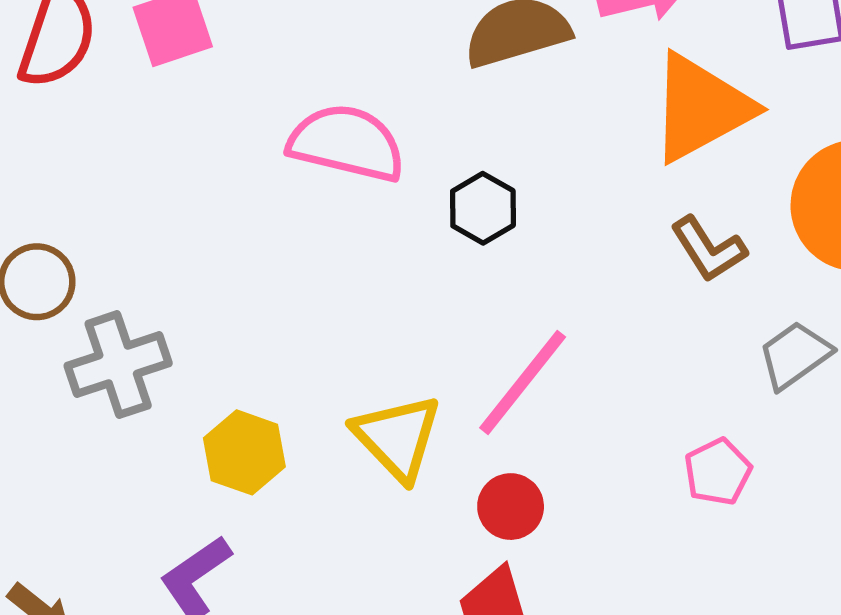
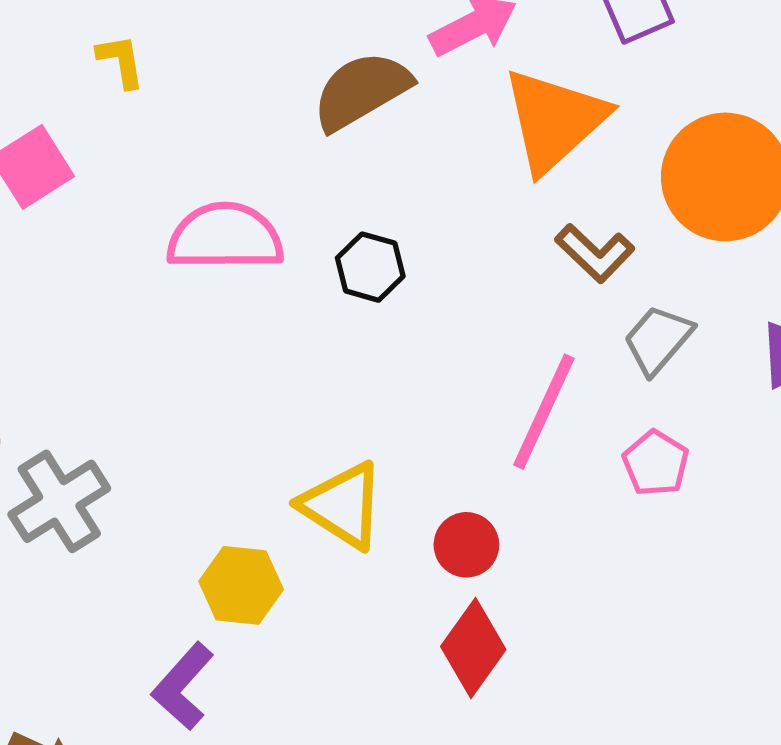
gray trapezoid: (795, 355) -> (658, 340), moved
pink line: (523, 382) -> (544, 412), moved
yellow hexagon: (244, 452) -> (241, 585), moved

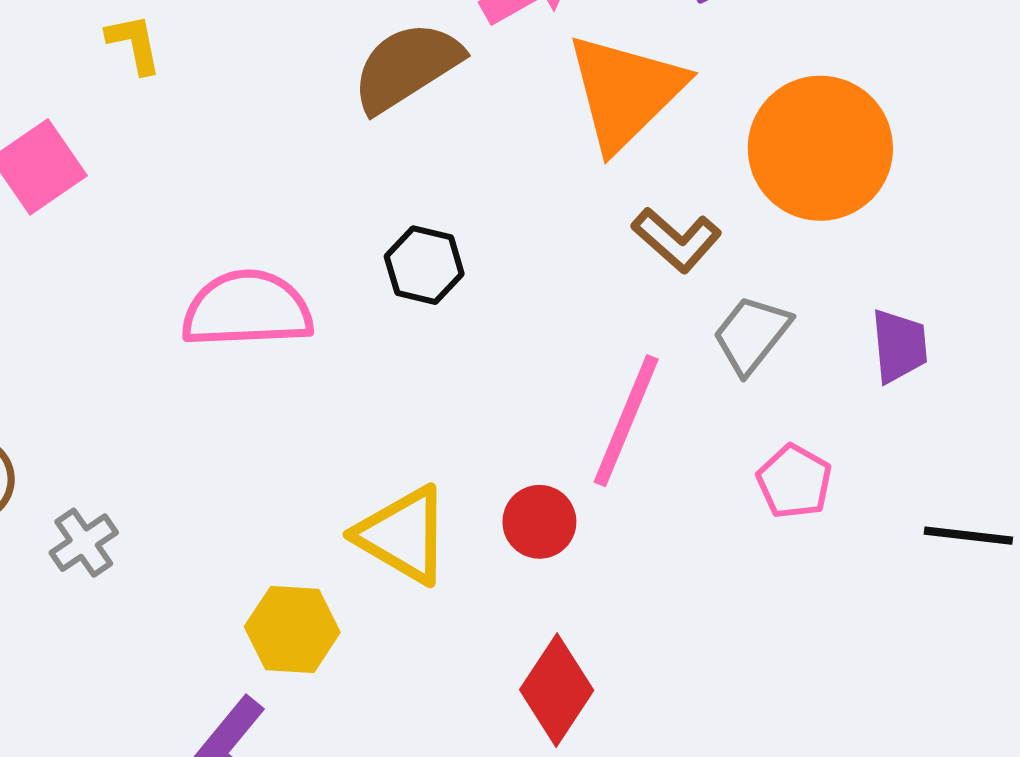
pink semicircle: (225, 237) -> (247, 309), moved
pink pentagon: (656, 463) -> (794, 482), moved
gray cross: (59, 501) -> (84, 543), size x0.6
red circle: (466, 545) -> (539, 522), moved

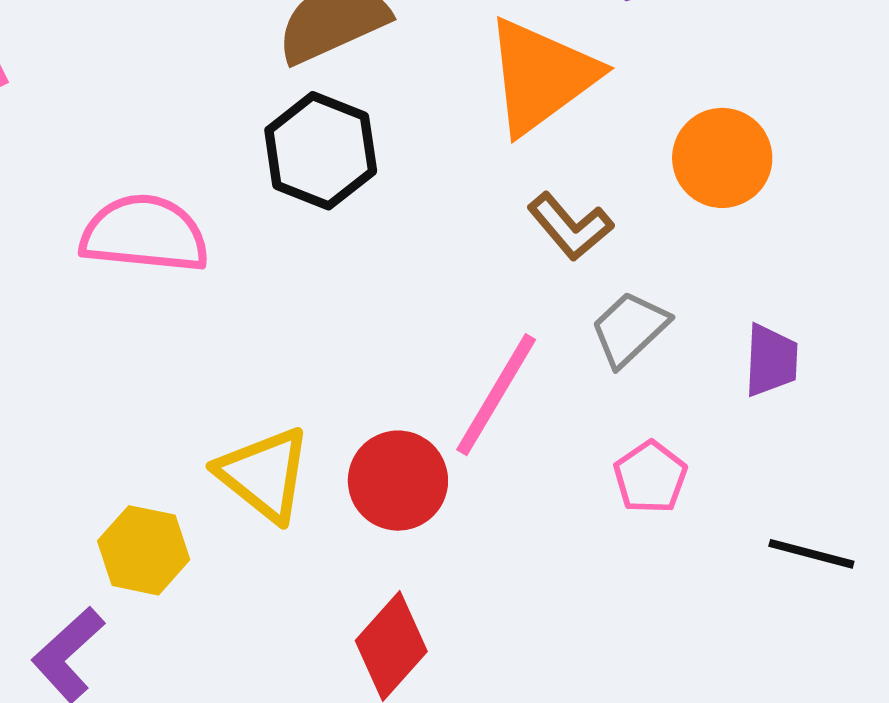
orange circle: (820, 148) -> (722, 158), size x0.7
black hexagon: (424, 265) -> (321, 151), moved, size x1.5
red circle: (539, 522) -> (398, 481), size x1.4

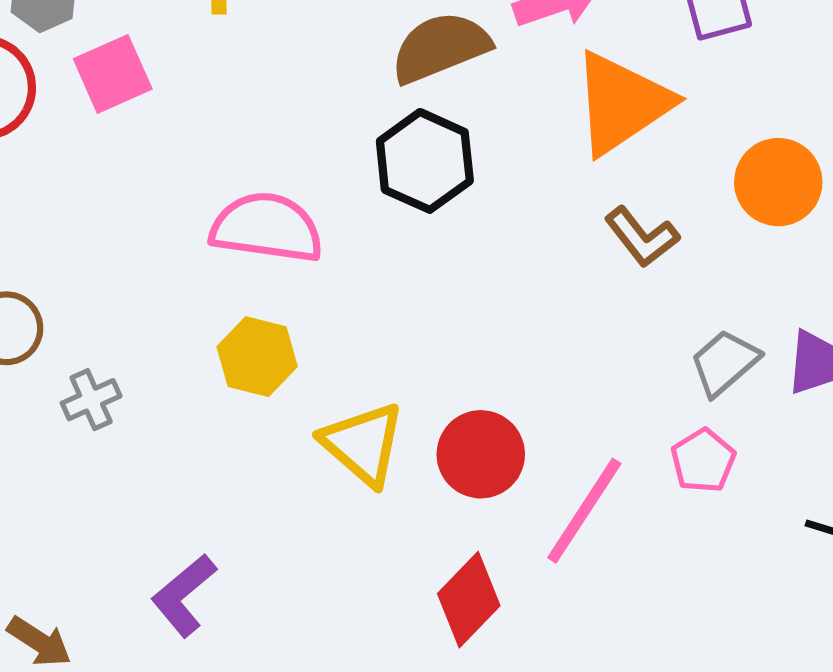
gray trapezoid: (630, 329) -> (725, 363), moved
pink line: (496, 395) -> (584, 511), moved
yellow hexagon: (144, 550) -> (257, 357), moved

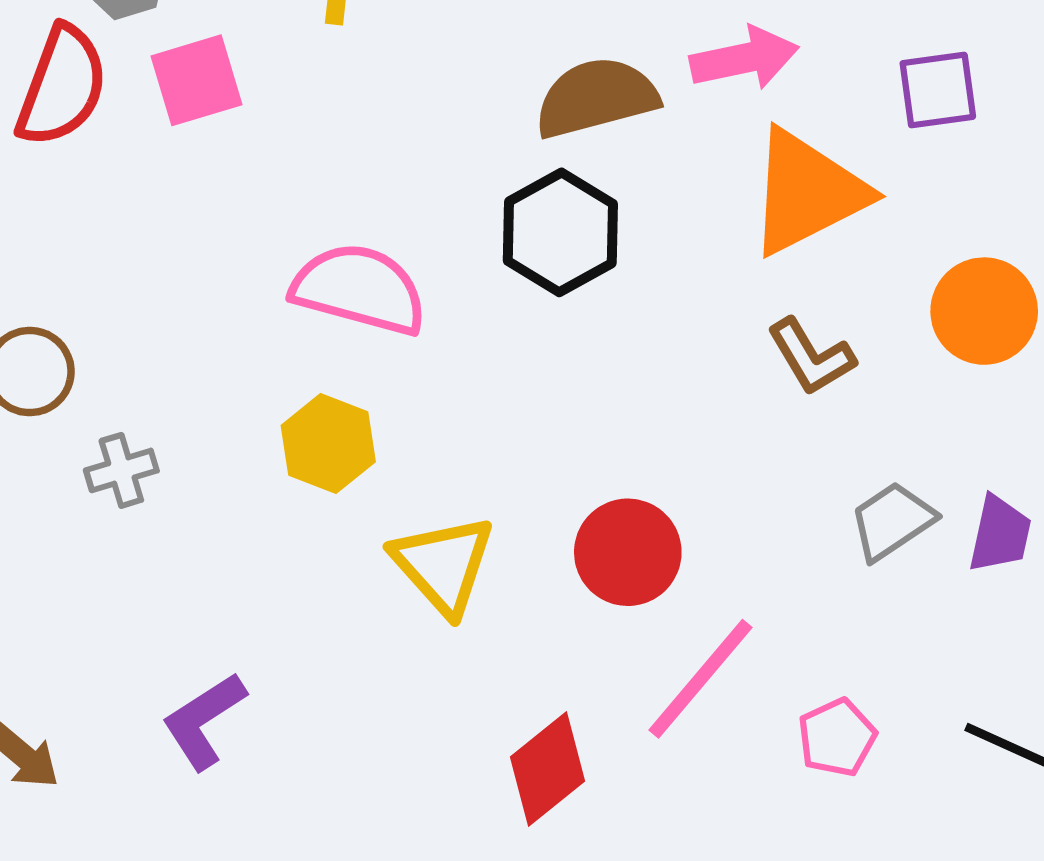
red circle: (481, 454) -> (628, 552), moved
pink pentagon: (703, 461) -> (837, 738), moved

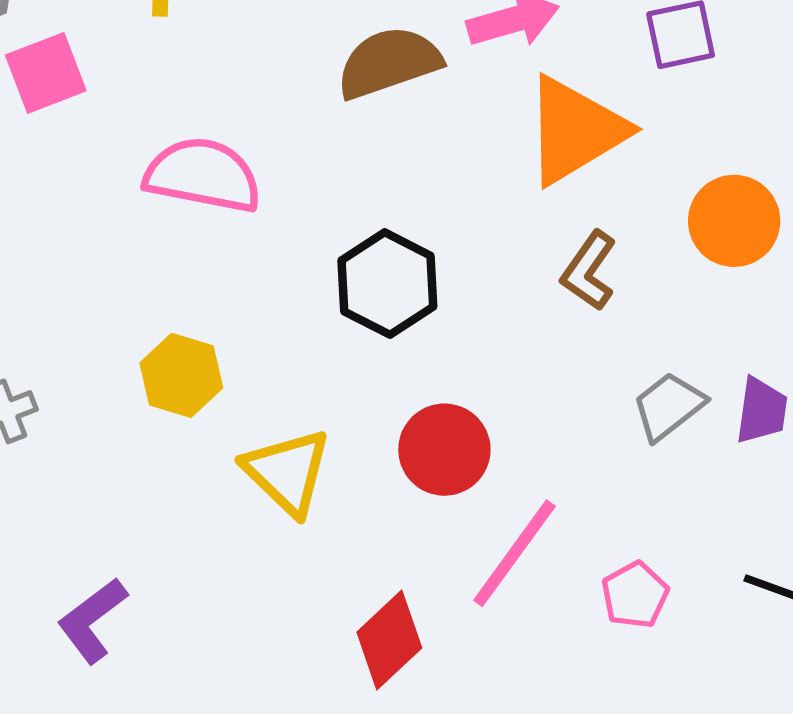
black hexagon: (560, 232) -> (387, 284), moved
pink semicircle: (359, 289) -> (203, 175), moved
brown L-shape: (811, 357) -> (589, 271), turned 70

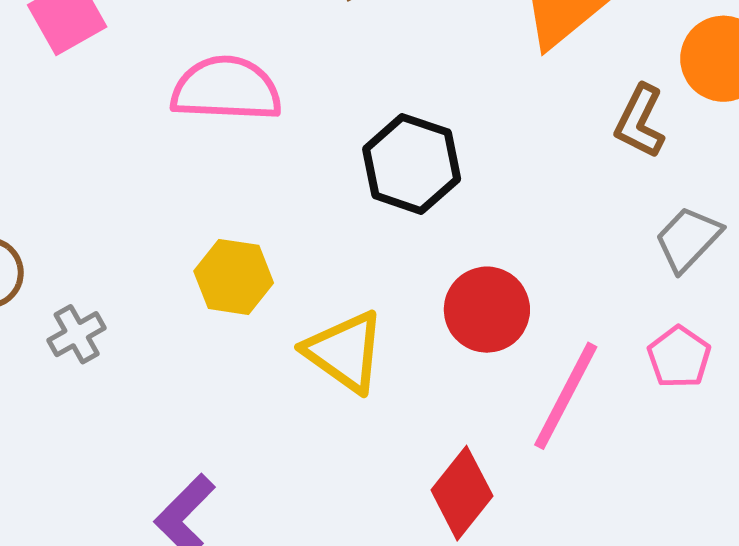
brown L-shape: (589, 271) -> (640, 121), moved
pink pentagon: (635, 595) -> (679, 357), moved

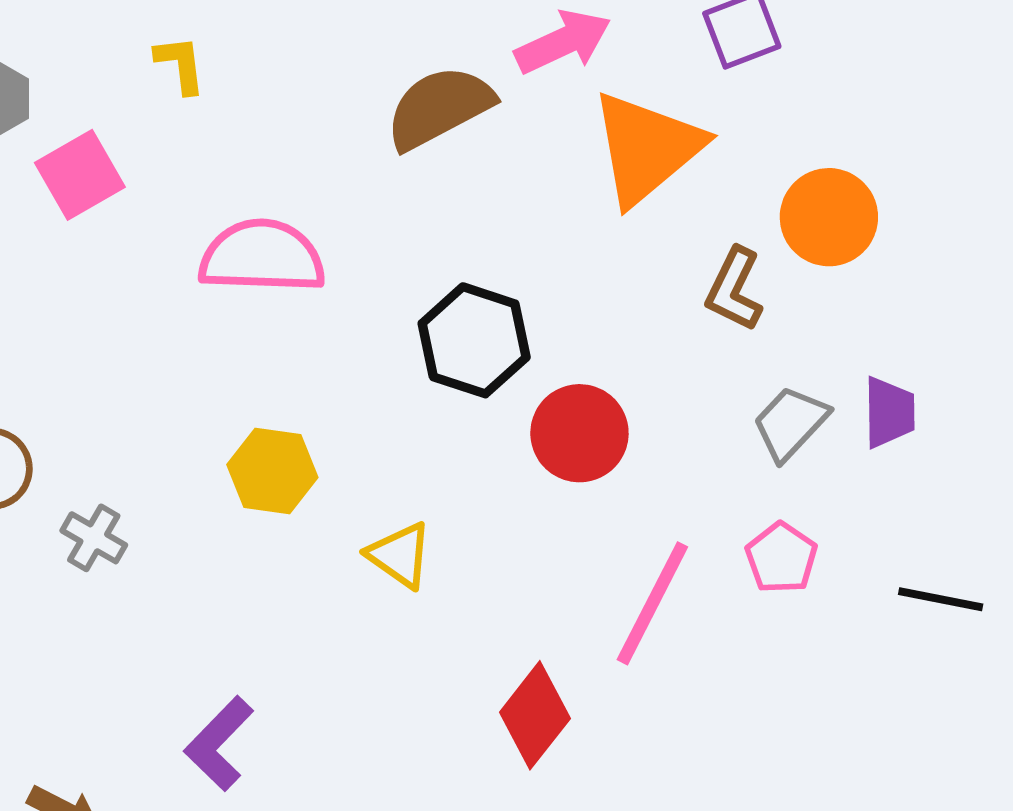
red circle: (487, 310) -> (579, 433), moved
gray cross: (77, 334) -> (94, 538), turned -30
yellow triangle: (345, 352) -> (400, 555), size x0.7

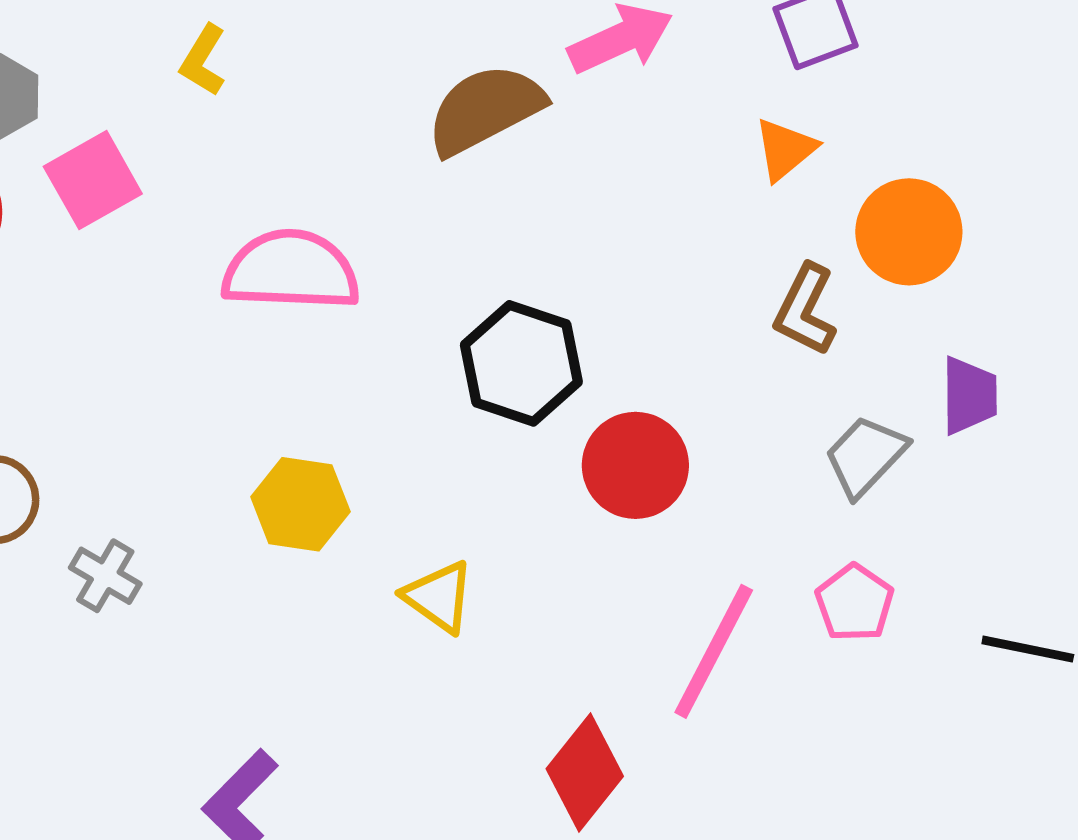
yellow L-shape: (180, 64) -> (203, 60), turned -142
orange triangle: (647, 148) -> (785, 149), moved, size x0.5
purple trapezoid: (889, 412) -> (969, 395), moved

